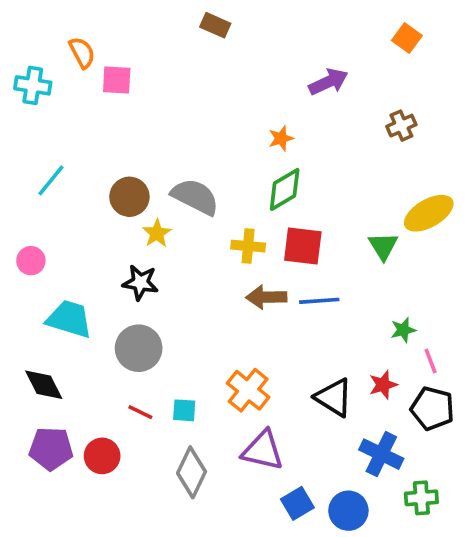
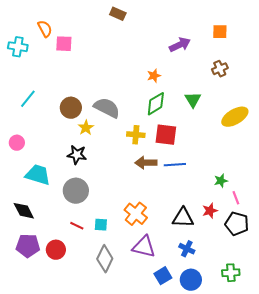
orange square: (407, 38) -> (220, 32), moved, turned -35
green triangle: (383, 246) -> (193, 100), moved
black triangle: (334, 398) -> (183, 218), turned -30
blue cross: (381, 454) -> (187, 249), moved, size x0.7

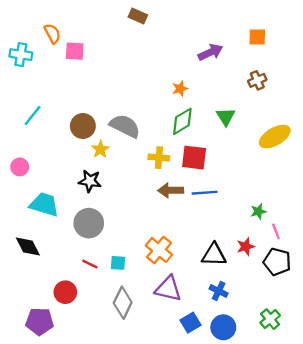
purple pentagon: (28, 246) -> (40, 321), moved
green cross: (231, 273) -> (270, 319), turned -36

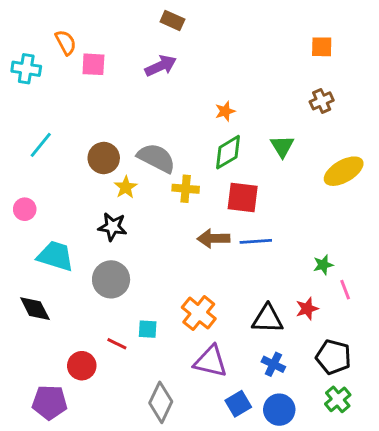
purple arrow: (210, 52) -> (161, 66), moved
yellow cross: (159, 158) -> (186, 189), moved
black pentagon: (277, 262) -> (333, 357), moved
red line: (90, 264) -> (117, 344), moved
gray diamond: (123, 303) -> (161, 402), moved

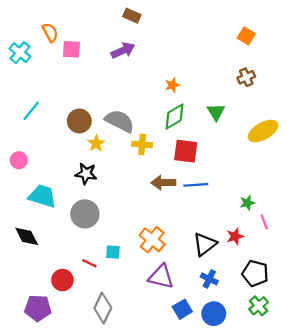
orange square: (322, 47) -> (246, 36), turned 30
cyan cross: (26, 69) -> (20, 53), turned 30
black triangle: (268, 319) -> (205, 244), turned -40
gray diamond: (161, 402) -> (103, 308), moved

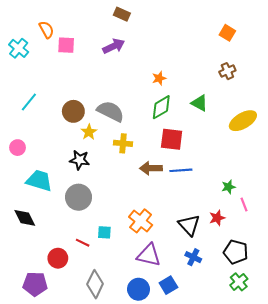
green triangle: (216, 112) -> (200, 103), turned -30
yellow cross: (142, 144) -> (123, 143), moved
black triangle: (205, 244) -> (189, 225), turned -35
blue circle: (214, 314) -> (138, 289), moved

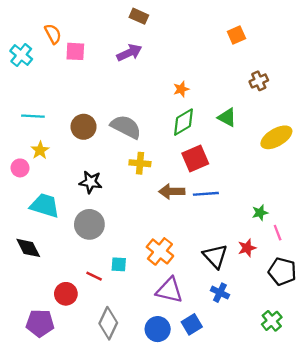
orange square: (227, 33) -> (236, 35), moved, turned 35
cyan line: (29, 102) -> (33, 116), turned 54
yellow star: (89, 132) -> (40, 150), moved
red square: (172, 139) -> (195, 159), turned -30
black pentagon: (236, 252) -> (282, 271), moved

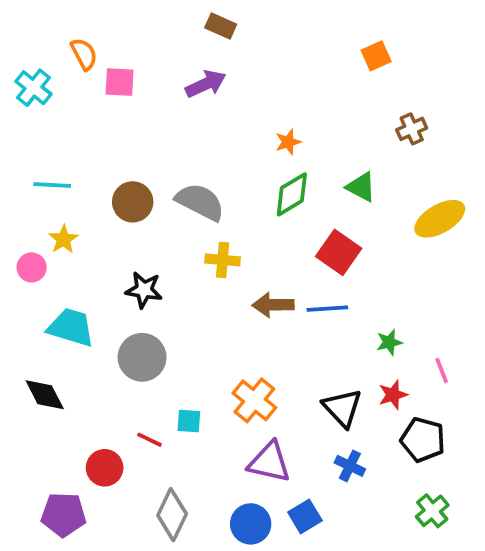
red square: (195, 159) -> (339, 252), moved, turned -32
green star: (260, 213) -> (389, 342), moved
black pentagon: (282, 271) -> (423, 440), moved

